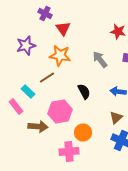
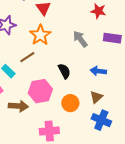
orange star: (60, 56) -> (40, 35), turned 30
orange circle: (83, 132) -> (70, 103), moved

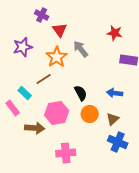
gray arrow: (80, 39) -> (81, 49), moved
orange circle: (70, 103) -> (90, 114), moved

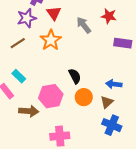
purple star: (23, 47) -> (27, 18), moved
gray arrow: (81, 49) -> (84, 25), moved
brown line: (44, 79) -> (18, 43), moved
blue arrow: (115, 93) -> (114, 84), moved

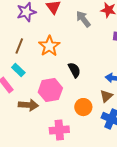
orange star: (51, 40) -> (49, 46), moved
brown line: (18, 43) -> (19, 46), moved, turned -35
orange circle: (84, 97) -> (83, 107), moved

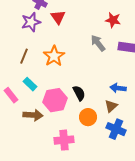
gray arrow: (83, 19) -> (98, 43), moved
cyan rectangle: (18, 70) -> (30, 84), moved
black semicircle: (74, 70) -> (79, 93), moved

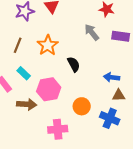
black semicircle: (79, 93) -> (74, 64), moved
brown triangle: (111, 106) -> (119, 95), moved, turned 40

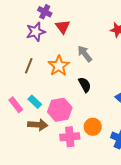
gray arrow: (92, 32) -> (85, 54), moved
cyan rectangle: (24, 73) -> (35, 102), moved
pink cross: (58, 129) -> (70, 137), moved

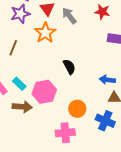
gray arrow: (85, 54) -> (69, 16), moved
orange star: (59, 66) -> (45, 33), moved
pink cross: (70, 137) -> (65, 133), moved

